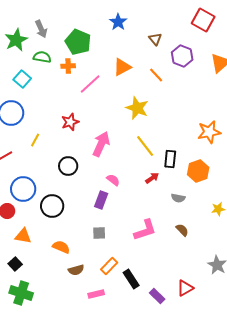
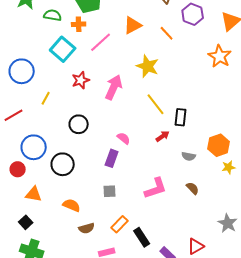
cyan square: (22, 79) -> (63, 49), moved, size x1.4
orange star: (209, 132) -> (220, 56), moved, turned -30
pink arrow: (101, 144) -> (114, 87), moved
orange hexagon: (198, 171) -> (219, 145), moved

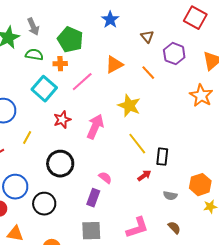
black circle: (79, 124) -> (60, 164), size x1.4
gray square: (110, 191) -> (91, 231), size x1.5

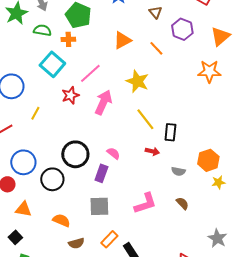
pink line: (82, 82) -> (90, 73), moved
orange star: (201, 96) -> (209, 71), turned -30
black circle: (60, 164) -> (75, 154), moved
red arrow: (144, 176) -> (152, 151), turned 48

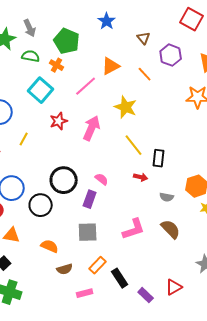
orange cross: (68, 39) -> (57, 65), turned 32
pink line: (90, 73) -> (86, 86), moved
brown semicircle: (182, 203) -> (171, 229), size x1.5

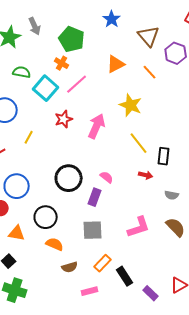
brown triangle: (144, 38) -> (149, 36), size x1.6
green semicircle: (31, 56) -> (22, 72), moved
pink line: (86, 86) -> (77, 84), moved
black circle: (41, 205) -> (46, 217), moved

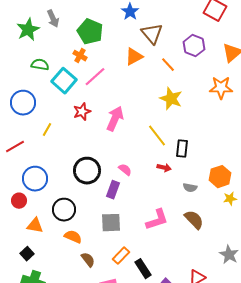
brown triangle: (149, 36) -> (152, 34), moved
yellow star: (131, 105) -> (171, 99), moved
brown semicircle: (70, 267) -> (88, 260), turned -112

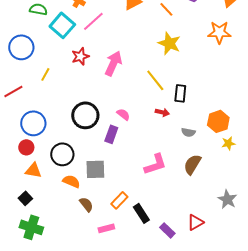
red circle: (19, 201) -> (26, 147), moved
brown semicircle: (194, 220) -> (192, 164), turned -105
gray square: (111, 223) -> (95, 169), moved

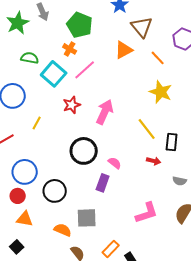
black circle: (85, 115) -> (84, 151), moved
black circle: (62, 154) -> (55, 191), moved

